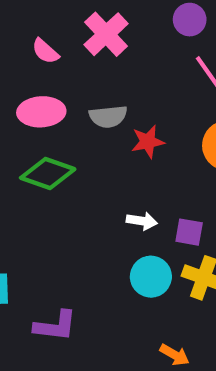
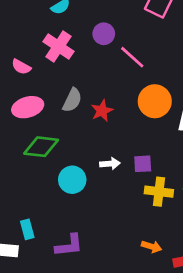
purple circle: (190, 20) -> (104, 34), moved
gray semicircle: (108, 117) -> (72, 100), turned -45
cyan circle: (151, 277) -> (72, 180), moved

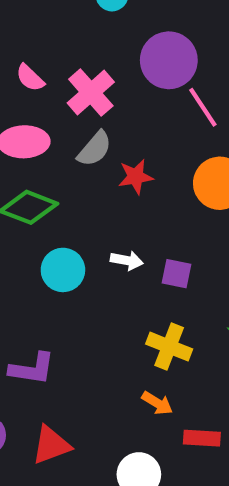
purple circle: (104, 34) -> (169, 60), size x1.6
pink cross: (58, 47) -> (91, 92), moved
yellow cross: (159, 192) -> (169, 347), moved

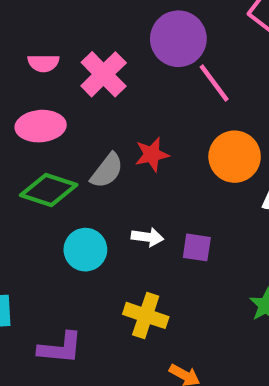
pink semicircle: (30, 78) -> (43, 63), turned -40
gray semicircle: (95, 149) -> (107, 171), moved
yellow cross: (169, 347) -> (146, 315), moved

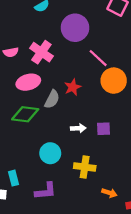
pink line: (214, 83) -> (98, 58), moved
pink ellipse: (41, 126) -> (28, 82), moved
cyan circle: (85, 250) -> (50, 153), moved

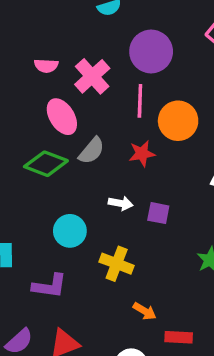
pink line: (98, 58) -> (140, 101), moved, turned 36
orange circle: (114, 81) -> (178, 121), moved
pink ellipse: (28, 82) -> (62, 117), turned 60
red star: (73, 87) -> (142, 154), moved

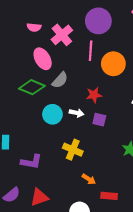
red star: (142, 154) -> (94, 95), moved
cyan circle: (70, 231) -> (52, 114), moved

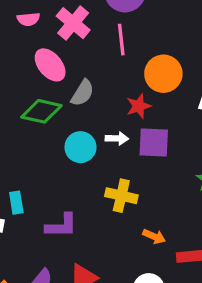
orange circle: (113, 64) -> (163, 74), moved
purple square: (99, 120) -> (154, 142), size x1.5

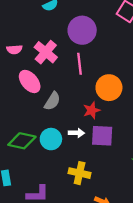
green diamond: (41, 111) -> (22, 141), moved

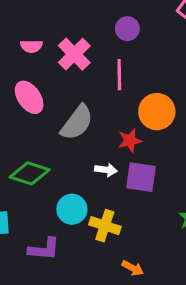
purple circle: (82, 30) -> (127, 29), size x0.6
pink ellipse: (30, 81) -> (29, 97), moved
gray semicircle: (52, 101) -> (77, 123), size x1.4
cyan circle: (51, 139) -> (72, 209), moved

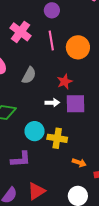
orange circle: (157, 112) -> (78, 47), moved
gray semicircle: (77, 123) -> (29, 75), size x0.7

